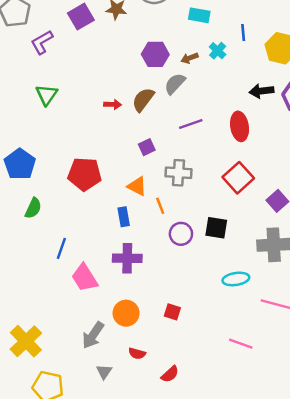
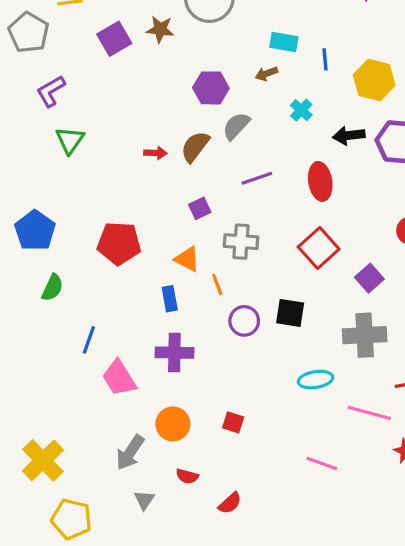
cyan rectangle: (199, 15) -> (284, 42), moved
purple L-shape: (42, 42) -> (51, 91), moved
cyan cross: (218, 51) -> (301, 110), moved
brown arrow: (189, 58) -> (266, 74), moved

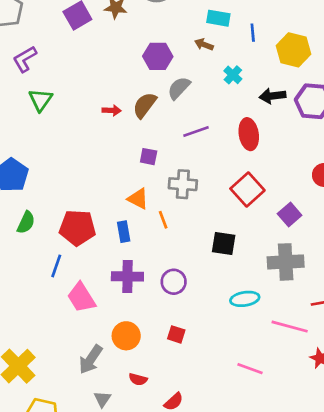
brown arrow: (266, 74) -> (204, 45), turned 42
purple square: (200, 208) -> (149, 157), turned 36
red pentagon: (119, 243) -> (77, 228), moved
purple circle: (244, 321) -> (174, 282), moved

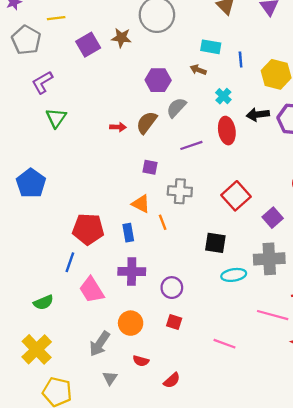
red ellipse: (249, 134) -> (227, 131), moved
green semicircle: (26, 222) -> (43, 302), moved, turned 42
purple circle: (174, 282) -> (172, 288), moved
cyan ellipse: (245, 299) -> (234, 275), moved
pink line: (250, 369) -> (225, 344), moved

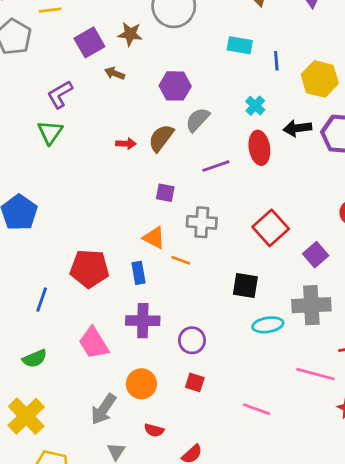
brown arrow: (198, 70) -> (115, 73), moved
purple L-shape: (42, 82) -> (60, 94), moved
orange line: (163, 222) -> (181, 260), turned -49
blue line: (70, 262) -> (42, 300), moved

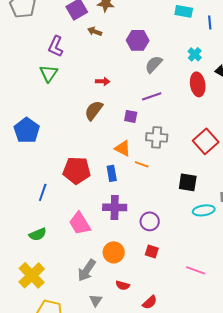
purple L-shape: (60, 94) -> (56, 46), turned -35
brown semicircle: (161, 138) -> (94, 110), moved
purple line: (216, 166) -> (152, 96), moved

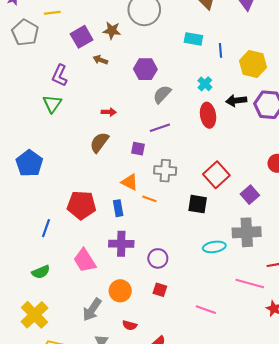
black square: (188, 182) -> (198, 204), moved

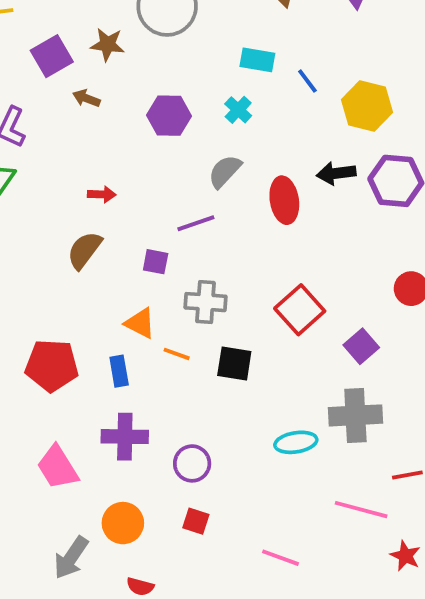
blue line: (221, 50) -> (307, 81), turned -32
cyan cross: (205, 84) -> (238, 110), moved
gray semicircle: (162, 94) -> (225, 171), moved
black square: (198, 204) -> (234, 364), moved

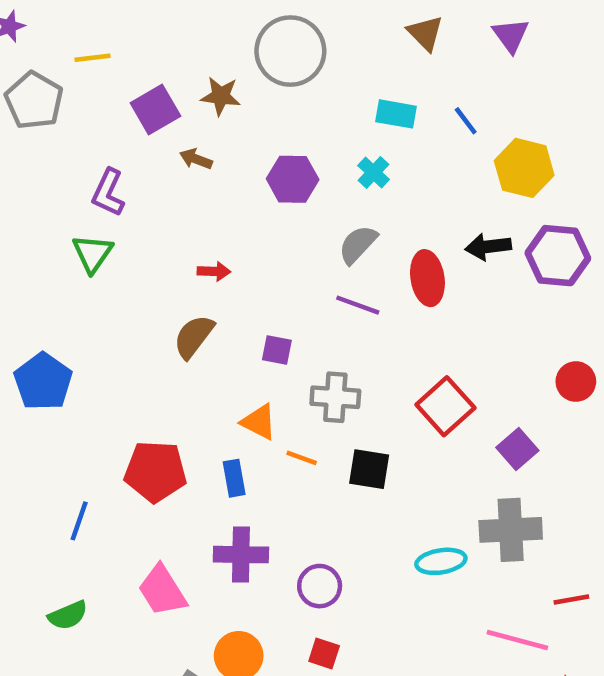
blue line: (307, 81) -> (466, 121), moved
purple line: (196, 223) -> (358, 305), moved, turned 39

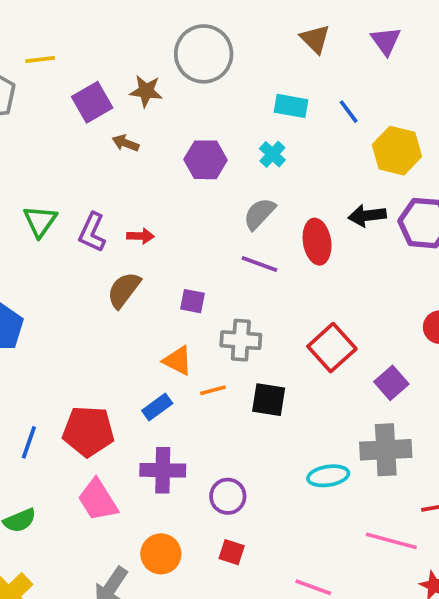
purple L-shape: (108, 193) -> (92, 232), moved
orange line: (302, 458) -> (213, 390), turned -35
red pentagon: (155, 471) -> (88, 431), moved
blue rectangle: (234, 478) -> (157, 407), turned 64

